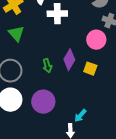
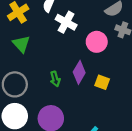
white cross: (57, 14) -> (66, 22), turned 30
pink circle: (96, 40) -> (97, 42), moved

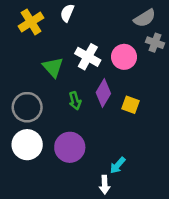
white cross: (66, 22) -> (88, 57), moved
green triangle: (21, 44) -> (53, 67), moved

